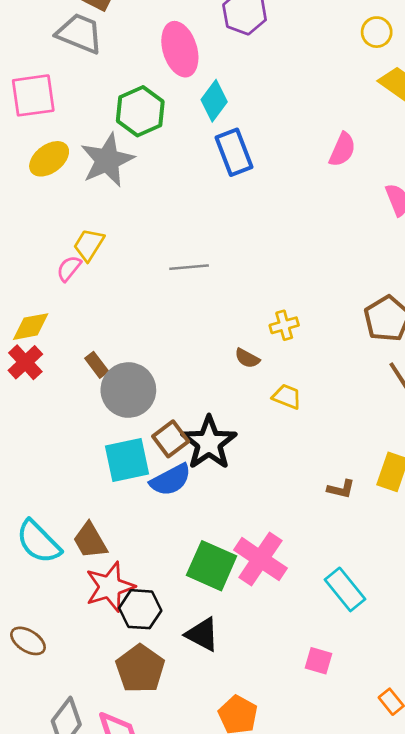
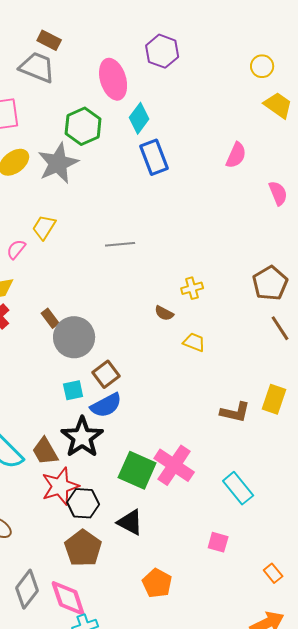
pink semicircle: (69, 268) -> (16, 249), moved
black star: (209, 443) -> (82, 437), moved
cyan square: (127, 460) -> (73, 390), size x0.6
brown L-shape: (341, 489) -> (235, 412), size x1.4

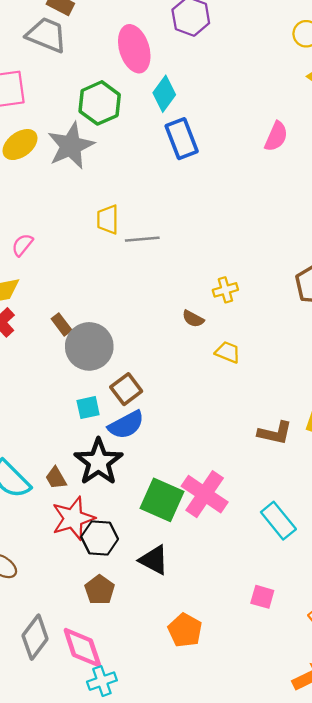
yellow trapezoid: (44, 227) -> (108, 220), moved, turned -32
brown trapezoid: (45, 451) -> (56, 478), size x0.7
pink square: (218, 542) -> (262, 597), moved
brown pentagon: (83, 548) -> (100, 590), size x0.7

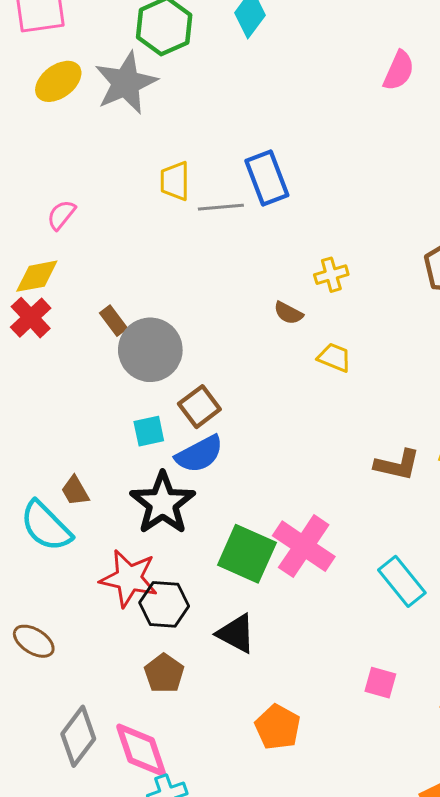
blue rectangle: (182, 139) -> (267, 178), moved
brown trapezoid: (56, 478) -> (75, 491), moved
red star: (73, 518) -> (129, 578), turned 30

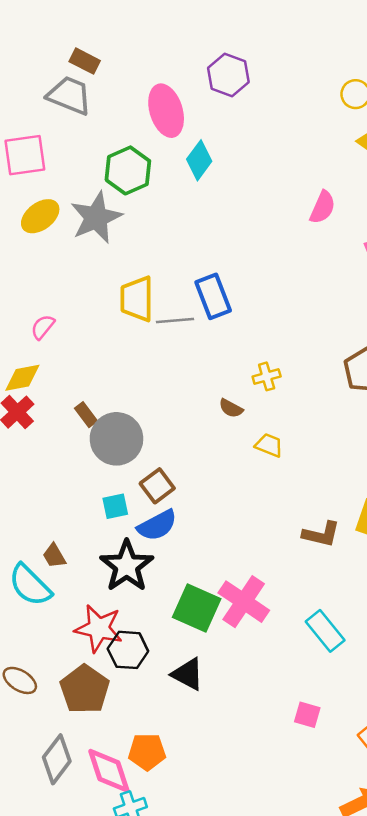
yellow trapezoid: (175, 181) -> (137, 299), size x1.4
brown pentagon: (164, 673) -> (85, 689), moved, size x1.5
orange pentagon: (278, 727) -> (147, 752), moved, turned -30

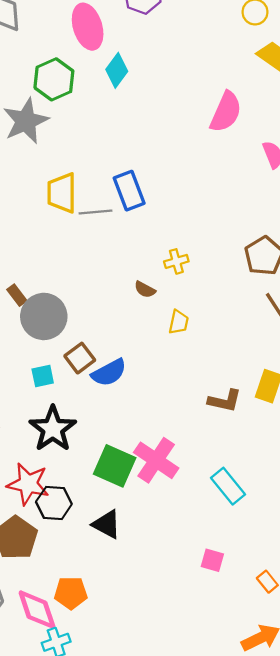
pink semicircle: (323, 207) -> (226, 112), size x1.4
yellow trapezoid: (269, 445) -> (179, 322), turned 80
blue semicircle: (157, 525) -> (109, 373), moved

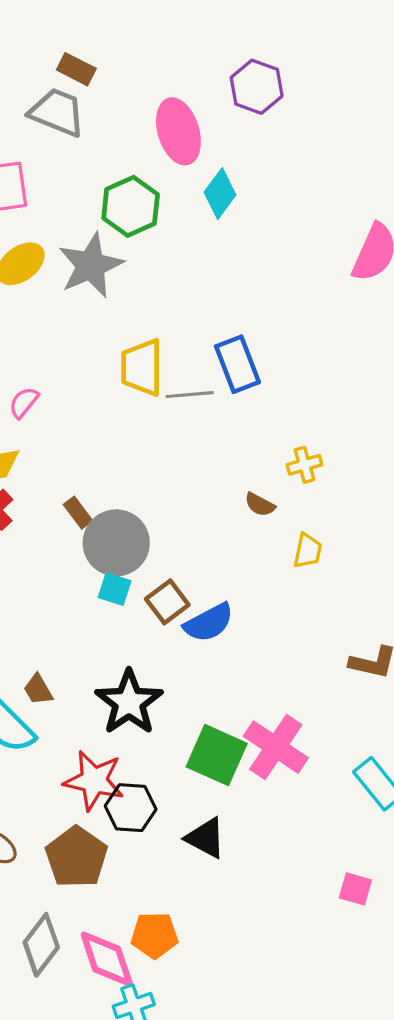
cyan square: (43, 376) -> (115, 589), moved, turned 30

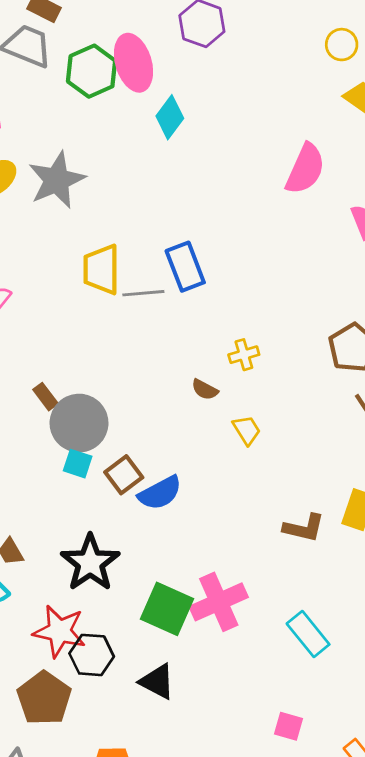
green hexagon: (131, 206) -> (92, 71), moved
yellow trapezoid: (308, 551) -> (247, 430), turned -44
pink cross: (276, 747) -> (219, 602), turned 32

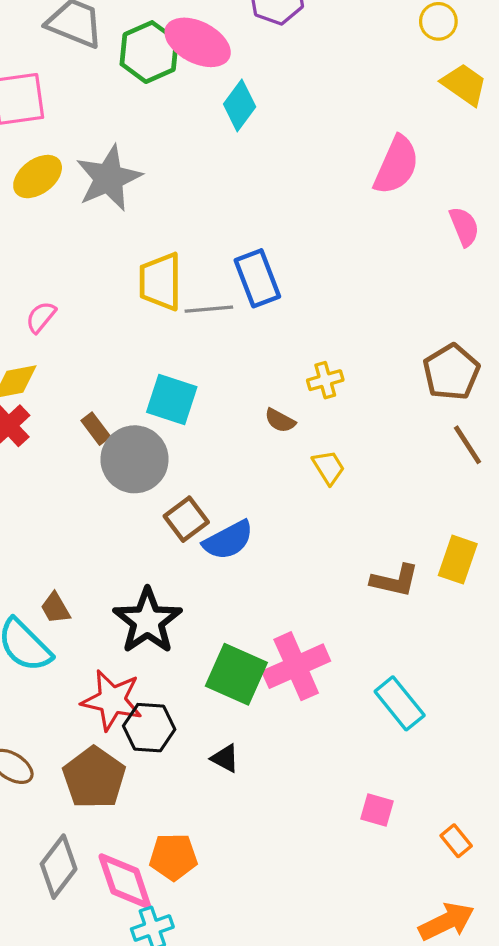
pink ellipse: (133, 63) -> (198, 42), turned -46
cyan square: (78, 464) -> (172, 400), moved, size x1.5
black triangle: (157, 682) -> (225, 758), size x0.7

